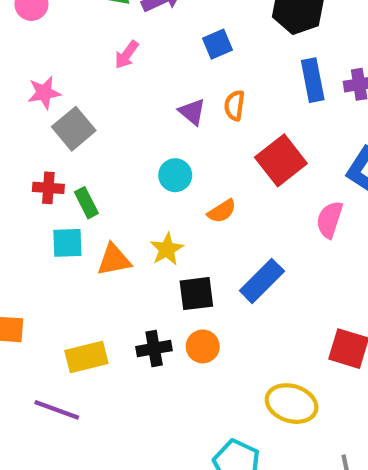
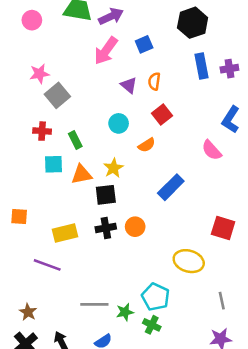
pink arrow: (127, 55) -> (106, 51), moved, size x1.6
red square: (281, 160) -> (162, 114), moved, size x0.7
green rectangle: (86, 203) -> (75, 140), moved
pink semicircle: (330, 220) -> (212, 150), turned -60
black square: (196, 294) -> (106, 195), moved

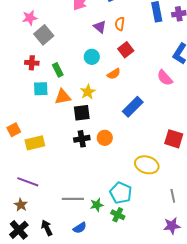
orange square: (19, 216) -> (14, 130), turned -32
yellow rectangle: (65, 233) -> (35, 143), moved
purple line: (47, 265) -> (28, 182), moved

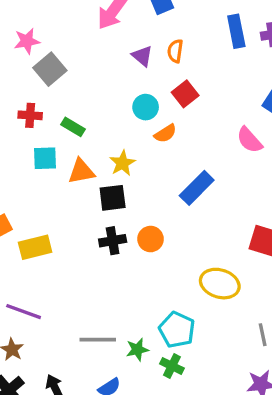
cyan circle: (92, 57) -> (146, 107), moved
green rectangle: (58, 70) -> (73, 127), turned -32

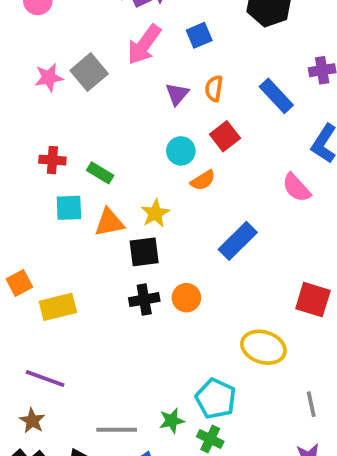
blue rectangle: (236, 31) -> (276, 96), moved, turned -32
purple triangle: (142, 56) -> (177, 94), turned 30
gray square: (50, 69) -> (89, 72), moved
gray line: (98, 340) -> (117, 430), moved

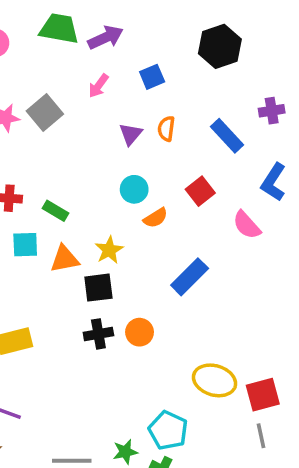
pink arrow: (144, 45) -> (98, 86), size x0.6
red square: (225, 136) -> (200, 191), moved
red square: (313, 300) -> (263, 395), moved, turned -32

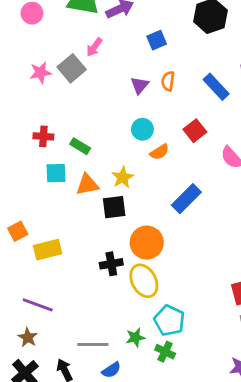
pink arrow: (98, 86) -> (94, 47), moved
orange circle: (140, 332) -> (147, 243), size x1.5
black cross: (98, 334) -> (111, 264), moved
yellow ellipse: (215, 380) -> (144, 281), moved, turned 44

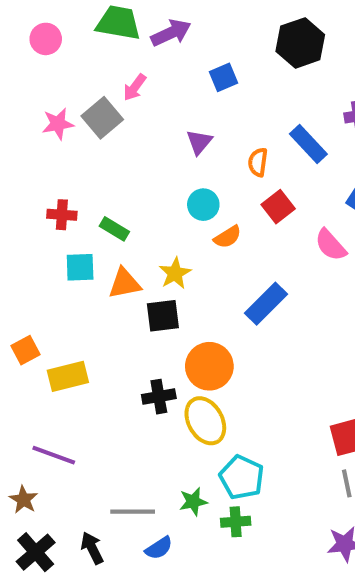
orange semicircle: (168, 81) -> (258, 162), moved
brown star: (28, 337) -> (23, 500), moved
green cross: (165, 352) -> (236, 522), turned -30

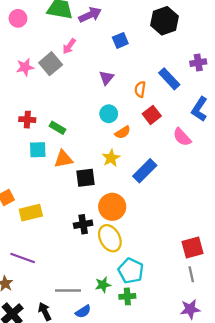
yellow star: (175, 273) -> (111, 158), moved

